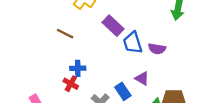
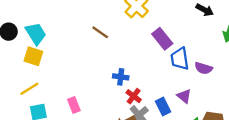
brown line: (65, 34) -> (100, 32), moved
red cross: (71, 84) -> (134, 96), moved

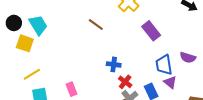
yellow square: (33, 56) -> (25, 43), moved
blue trapezoid: (180, 59) -> (164, 65), moved

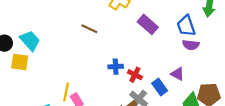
blue trapezoid: (164, 65) -> (186, 26), moved
yellow line: (32, 74) -> (66, 92), moved, turned -36
red cross: (125, 82) -> (135, 75), moved

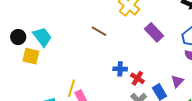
purple triangle: (177, 74) -> (177, 81), turned 40

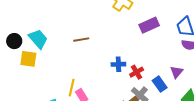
brown line: (99, 31) -> (81, 40), moved, turned -35
purple rectangle: (154, 32) -> (149, 25), turned -66
red cross: (137, 78) -> (137, 72), turned 32

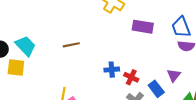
purple rectangle: (149, 25) -> (143, 27), turned 36
red cross: (137, 72) -> (131, 77), turned -32

